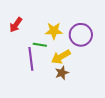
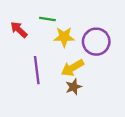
red arrow: (16, 25) -> (19, 30), turned 98
green line: (40, 45) -> (47, 19), moved

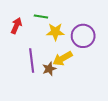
red arrow: (19, 30) -> (16, 26), turned 70
brown star: (74, 87) -> (49, 69), moved

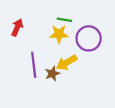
green line: (41, 16) -> (64, 20), moved

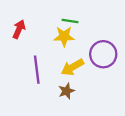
purple circle: (89, 38) -> (103, 54), moved
brown star: (52, 74) -> (66, 91), moved

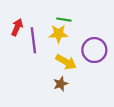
yellow arrow: (72, 67) -> (66, 62), turned -120
purple line: (37, 70) -> (33, 40), moved

